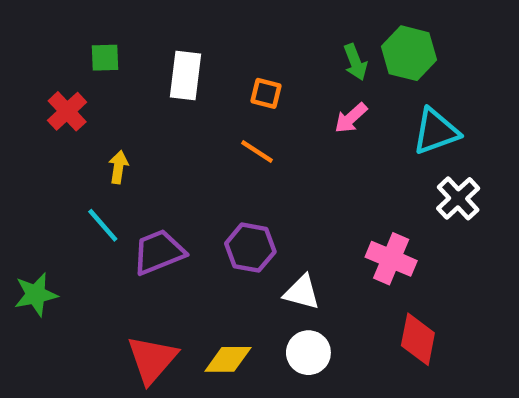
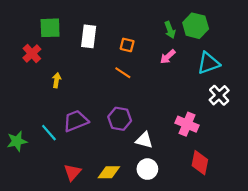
green square: (105, 58) -> (50, 28), size x1.5
cyan line: (103, 225) -> (49, 133), moved
red triangle: (152, 359) -> (73, 172), size x0.7

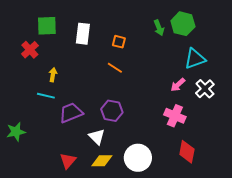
pink arrow: (168, 57) -> (178, 85), moved
cyan line: (49, 133) -> (46, 96), moved, turned -36
white triangle: (144, 140) -> (97, 137), moved, turned 30
white circle: (147, 169) -> (138, 158), size x1.4

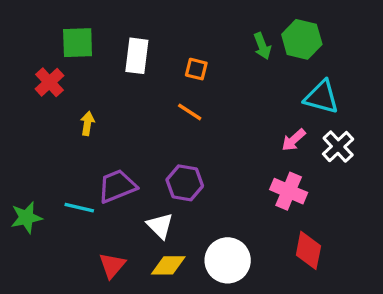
cyan triangle: (195, 59) -> (322, 97), turned 35
cyan line: (46, 96) -> (79, 208), moved

